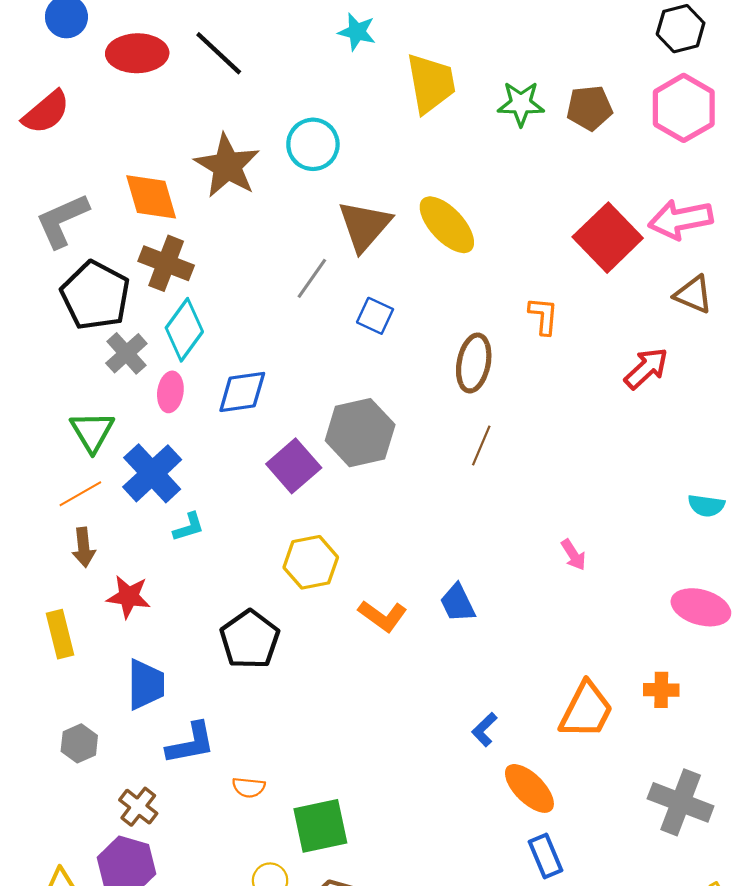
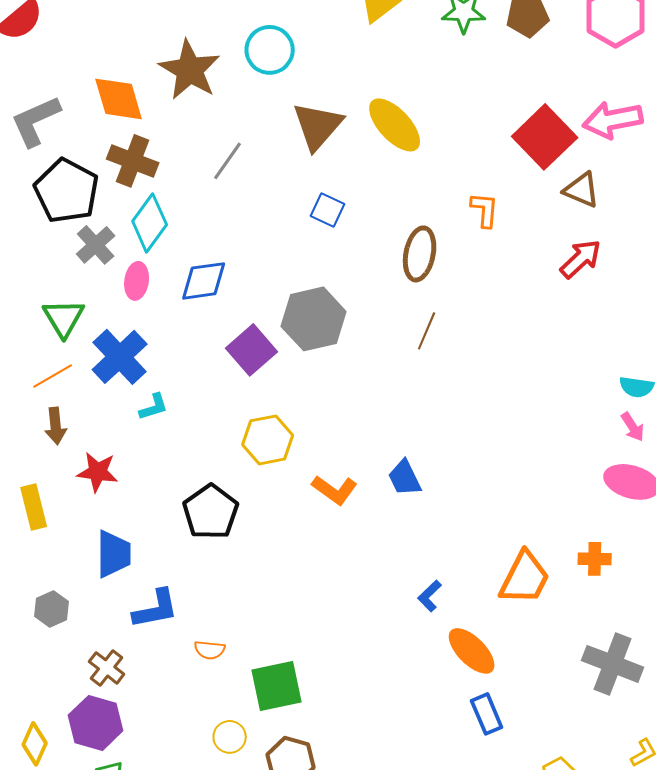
gray line: (312, 278) -> (228, 161), moved
brown triangle: (693, 294) -> (582, 190), moved
pink arrow: (573, 555) -> (633, 427), moved

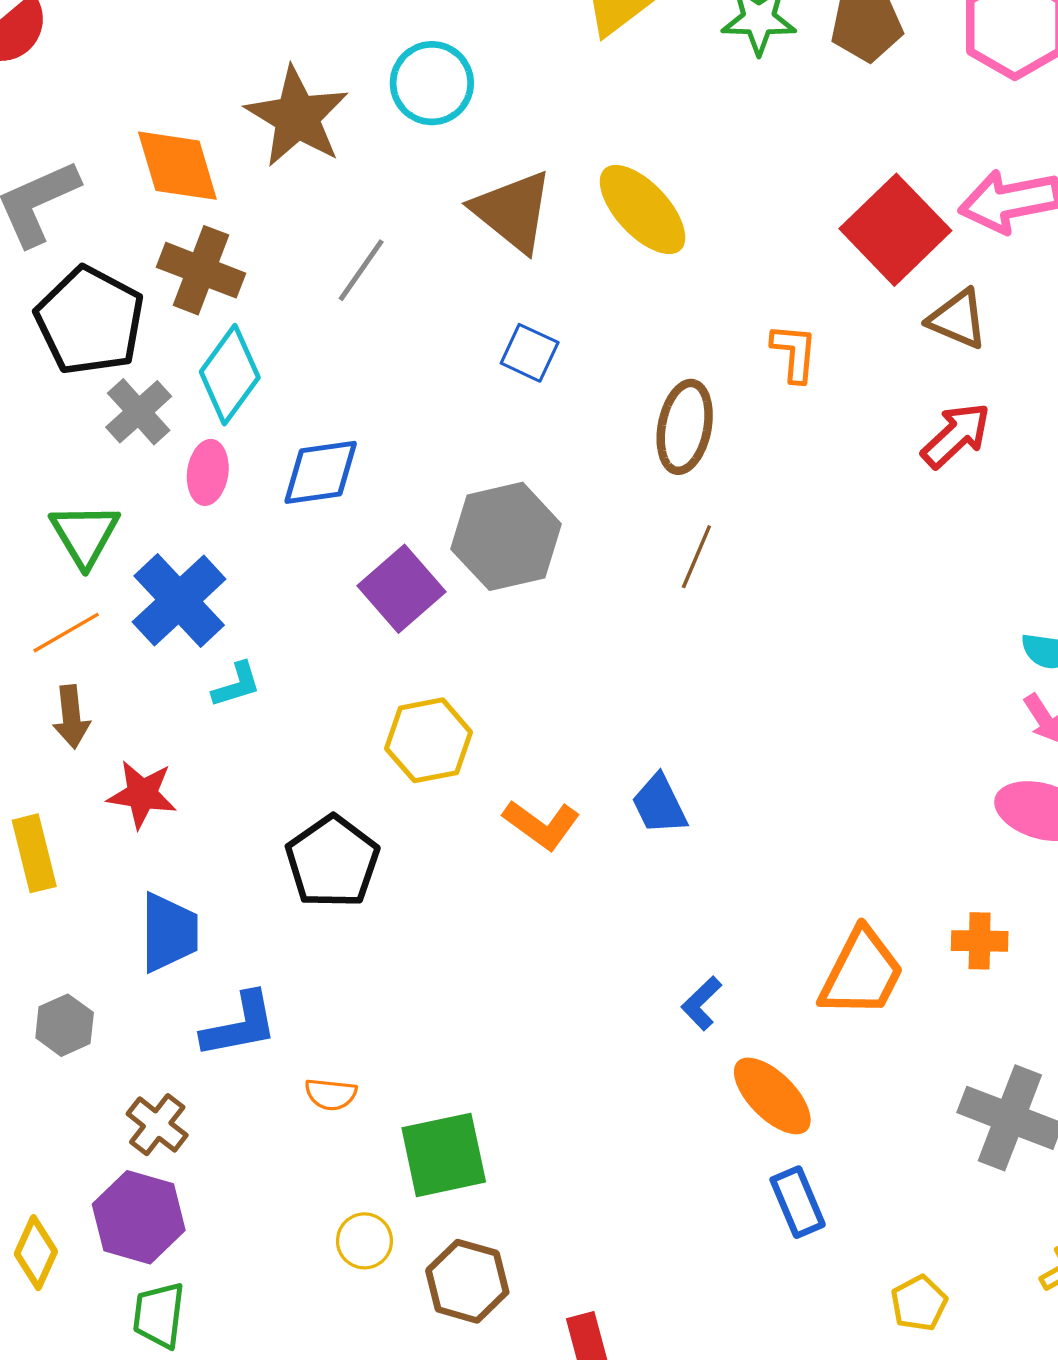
brown triangle: (318, 126) -> (513, 211), turned -32

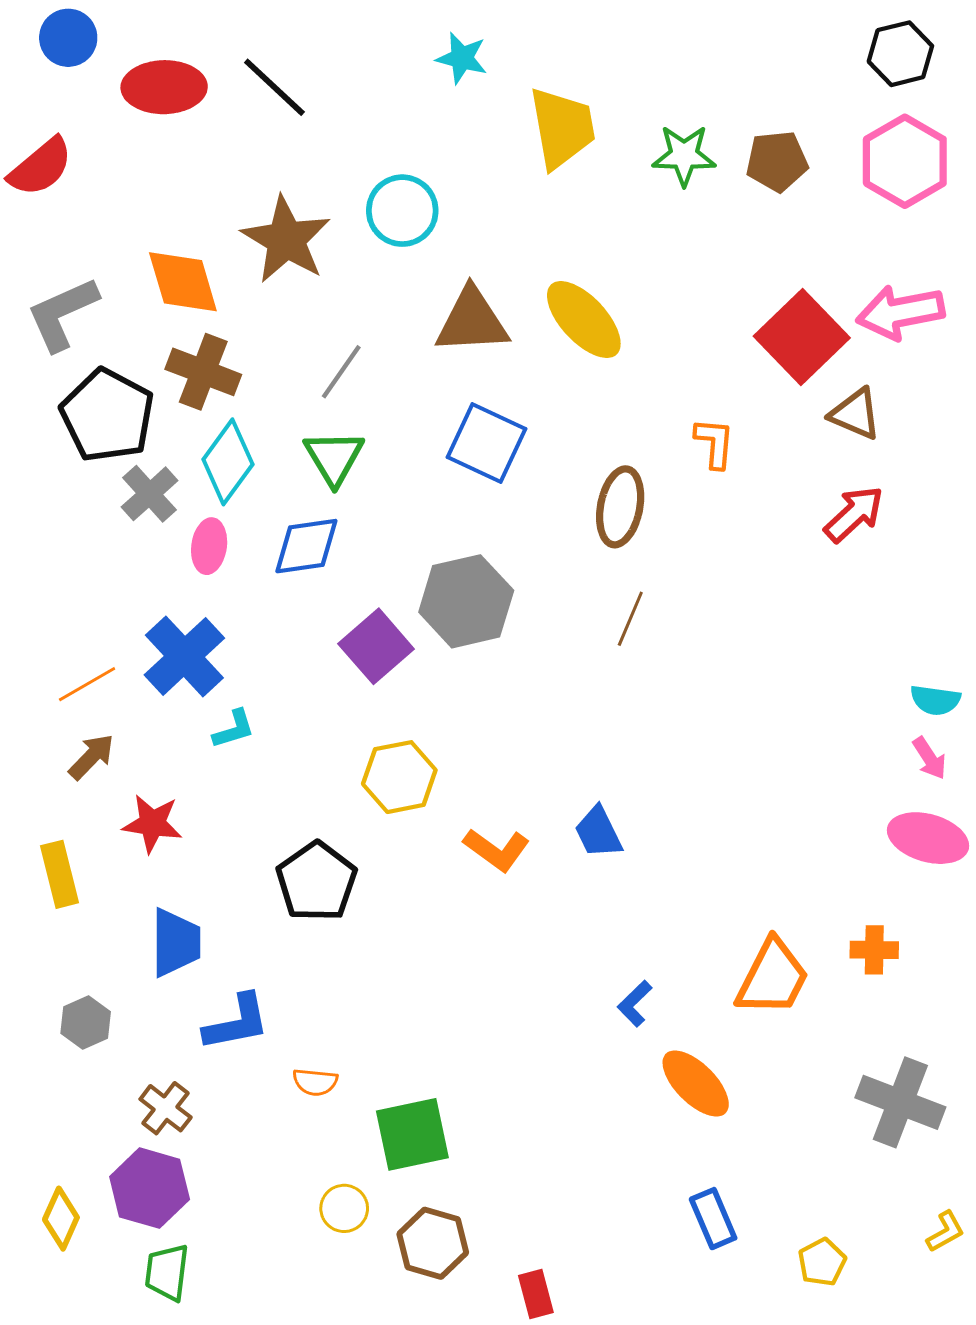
brown triangle: (513, 211) -> (472, 321), turned -42
blue square: (530, 353) -> (486, 443), size x1.6
green triangle: (85, 535) -> (334, 458), moved
brown arrow: (71, 717) -> (91, 757), turned -130
blue rectangle: (798, 1202) -> (713, 1219), moved

